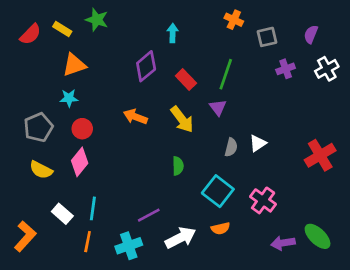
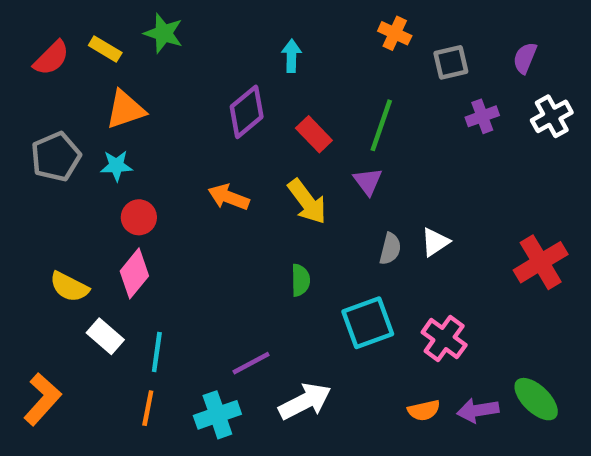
gray pentagon: (38, 127) -> (56, 157), moved
cyan square: (218, 191) -> (368, 323), turned 32
white rectangle: (62, 214) -> (105, 336), moved
orange semicircle: (220, 228) -> (424, 410), moved

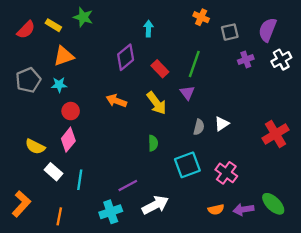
purple semicircle: (525, 58) -> (268, 30), size x1.5
orange line: (148, 408) -> (59, 216), moved

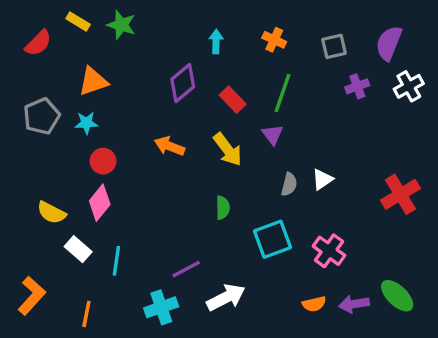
orange cross: (201, 17) -> (274, 40), moved
yellow rectangle: (53, 25) -> (78, 22), moved

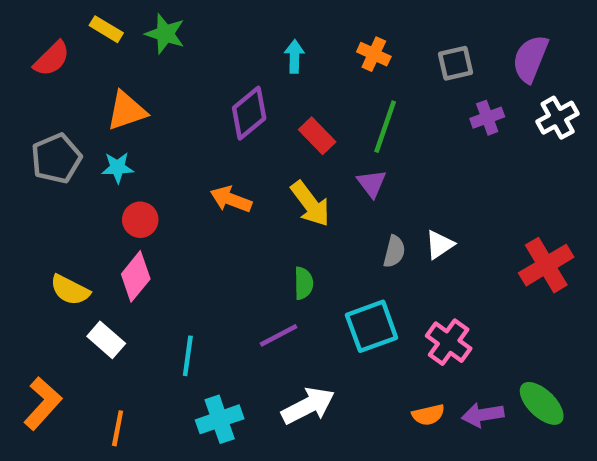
cyan line: (116, 261) -> (188, 356), moved
purple line: (186, 269) -> (279, 335), moved

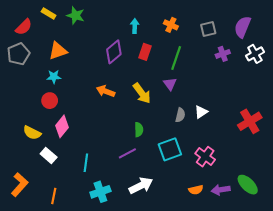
red rectangle: (317, 136) -> (145, 52), moved, turned 63
gray pentagon: (56, 158) -> (18, 54), moved
red circle: (140, 220) -> (50, 101), moved

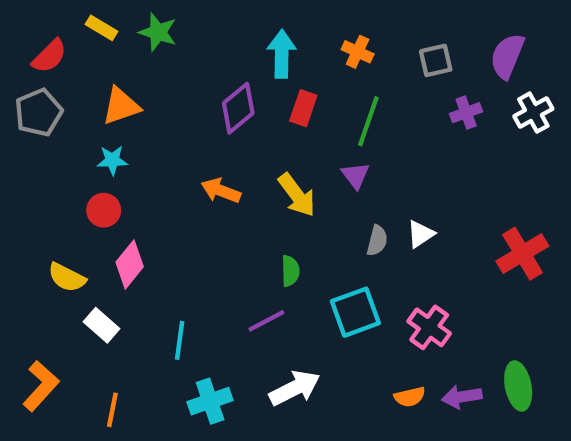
cyan arrow: (135, 26) -> (282, 54), size x1.5
green ellipse: (248, 185) -> (518, 386), turned 35

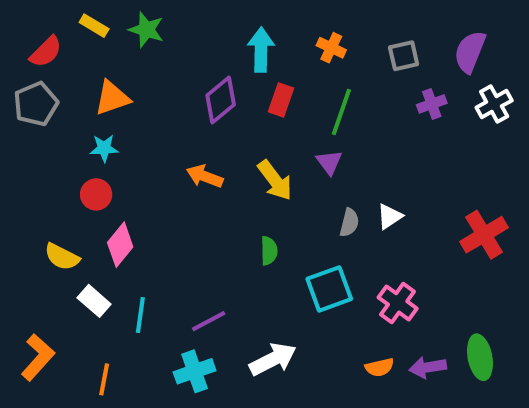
purple line: (266, 321) -> (209, 321), moved
cyan line: (180, 340) -> (140, 315), moved

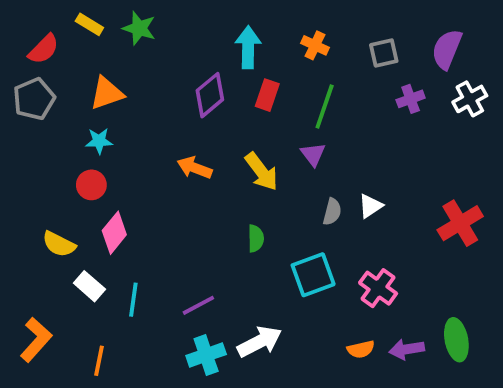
cyan cross: (195, 371) -> (206, 355), moved

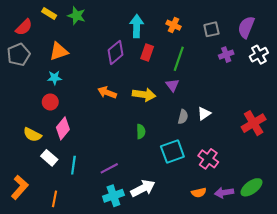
yellow arrow: (261, 172) -> (144, 95), turned -45
green ellipse: (456, 340) -> (251, 187), turned 65

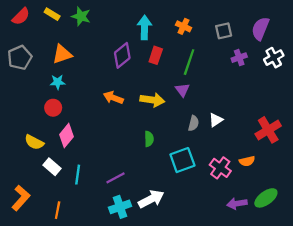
red semicircle: (24, 27) -> (21, 16), moved
orange semicircle: (199, 193) -> (247, 161), moved

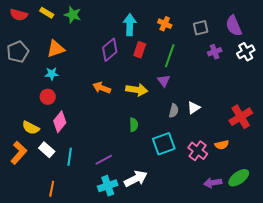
red semicircle: (21, 16) -> (19, 15), turned 60
purple semicircle: (260, 29) -> (234, 26), turned -45
orange L-shape: (21, 198) -> (19, 153), moved

